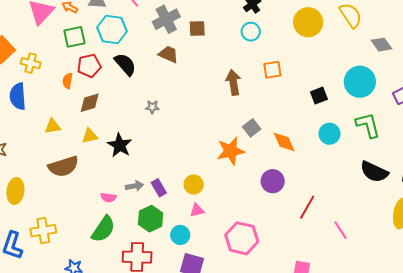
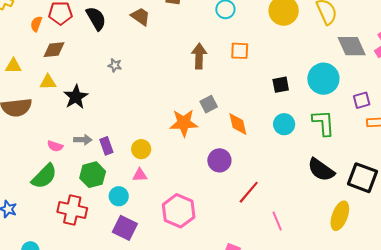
gray diamond: (381, 45) -> (352, 46), size x1.4

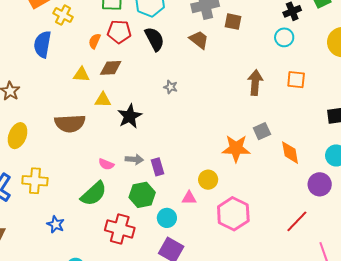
yellow triangle: (13, 66) -> (81, 74), moved
yellow circle: (141, 149) -> (208, 180), moved
purple circle: (219, 160) -> (320, 184), moved
pink hexagon: (179, 211) -> (233, 214), moved

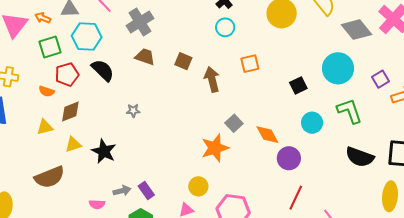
brown square: (233, 22) -> (183, 61), moved, turned 30
orange semicircle: (95, 41) -> (47, 91), turned -77
purple circle: (320, 184) -> (289, 158), moved

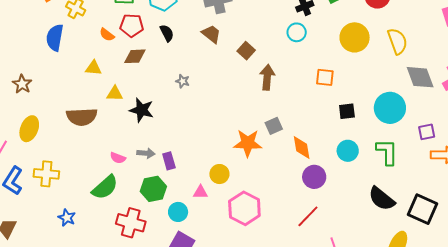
orange square: (250, 64) -> (325, 77), moved
black semicircle: (103, 70) -> (167, 33), size x0.7
brown diamond: (70, 111) -> (135, 56), moved
black star: (104, 151) -> (142, 110), turned -30

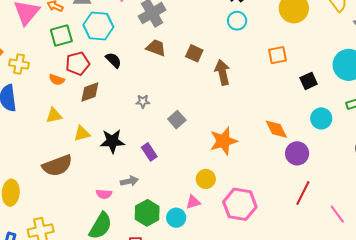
gray square: (274, 126) -> (177, 120), moved
purple rectangle: (169, 161) -> (149, 152), moved
cyan circle: (178, 212) -> (176, 218), moved

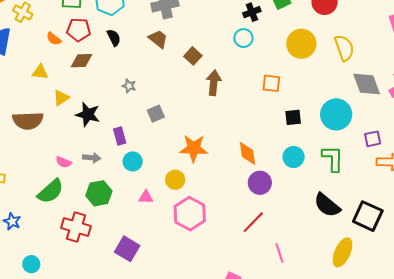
yellow triangle: (82, 134) -> (61, 98), turned -36
yellow circle: (206, 179) -> (175, 180), moved
cyan circle: (176, 218) -> (133, 161), moved

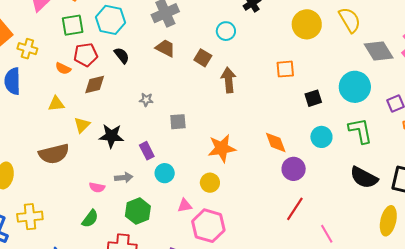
cyan circle: (243, 38) -> (226, 31), moved
gray square: (156, 114) -> (178, 122), turned 30
green semicircle: (51, 191) -> (90, 219), size x0.7
pink hexagon: (190, 214) -> (208, 226), moved

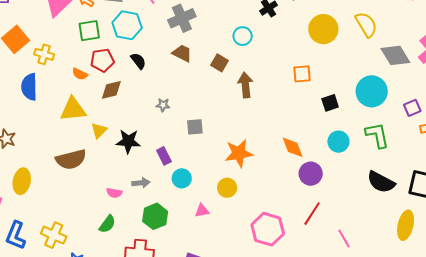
yellow triangle: (56, 104) -> (73, 109), size x1.6
yellow cross: (30, 217) -> (54, 235), moved, turned 30
pink hexagon: (208, 226) -> (268, 229), moved

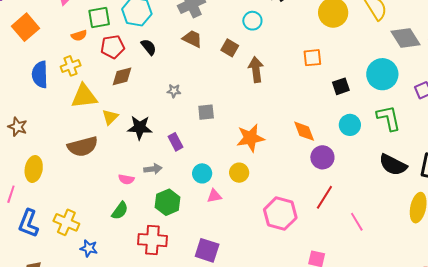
yellow cross: (44, 54) -> (71, 66), moved, turned -36
orange semicircle: (80, 74) -> (79, 36), moved, turned -42
cyan circle: (182, 178) -> (202, 173), moved

